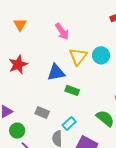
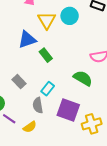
green rectangle: (72, 90) -> (46, 55), turned 40
gray rectangle: (42, 112) -> (19, 82), turned 32

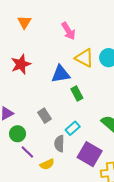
yellow triangle: (47, 20) -> (84, 58), turned -42

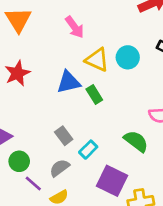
orange triangle: (24, 22) -> (18, 20), size x1.5
green rectangle: (77, 94) -> (94, 95), moved
gray rectangle: (44, 116) -> (64, 136), moved
gray semicircle: (59, 144) -> (59, 168), moved, turned 56

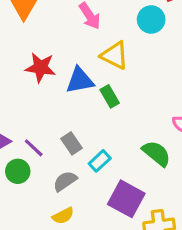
cyan circle: (128, 57) -> (151, 19), moved
red star: (17, 73) -> (41, 68), moved, turned 30
purple line: (33, 184) -> (34, 148), moved

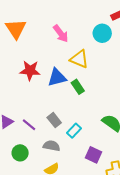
green circle: (18, 171) -> (20, 153), moved
gray semicircle: (65, 181) -> (52, 146), turned 49
purple square: (126, 199) -> (93, 155), size x0.7

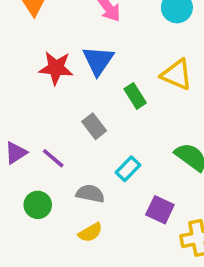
yellow triangle: (79, 59) -> (177, 75), moved
blue triangle: (57, 77) -> (98, 61), moved, turned -42
gray rectangle: (54, 120) -> (94, 126), moved

